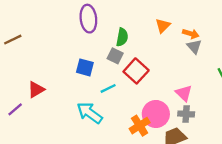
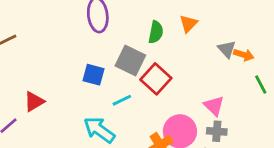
orange arrow: (191, 34) -> (244, 55), moved
green semicircle: (122, 37) -> (156, 32), moved
gray square: (115, 56) -> (130, 60), size x1.5

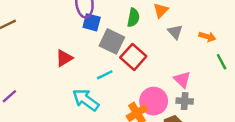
gray triangle: (227, 49) -> (175, 32), moved
blue square: (94, 75) -> (92, 22), moved
red triangle: (34, 102) -> (64, 58), moved

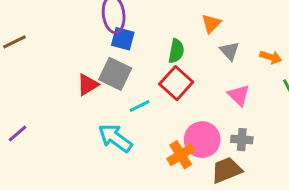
green semicircle: (133, 18) -> (176, 51), moved
gray square: (112, 41) -> (115, 74), moved
pink triangle: (182, 80) -> (239, 95), moved

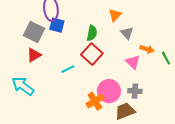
orange arrow: (271, 57) -> (147, 49), moved
gray square: (115, 74) -> (34, 32), moved
cyan arrow: (115, 138) -> (23, 86), moved

